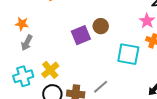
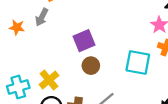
brown circle: (101, 26) -> (91, 66), moved
gray arrow: (27, 43) -> (42, 17), moved

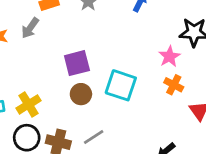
cyan square: (138, 62) -> (121, 85), moved

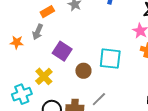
purple square: (77, 63) -> (62, 51), moved, turned -30
yellow cross: (28, 104) -> (44, 76), moved

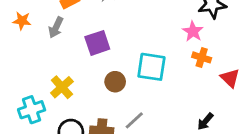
orange star: (17, 42) -> (22, 21), moved
purple square: (62, 51) -> (97, 43), moved, turned 36

